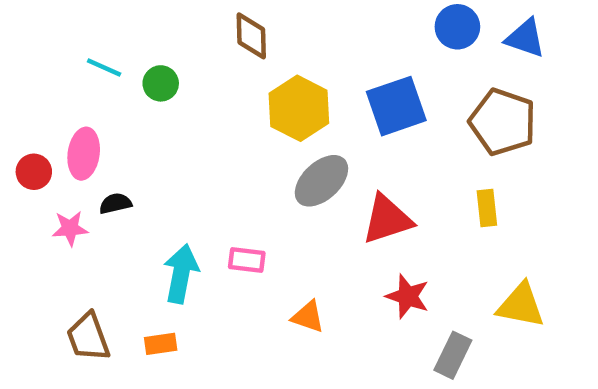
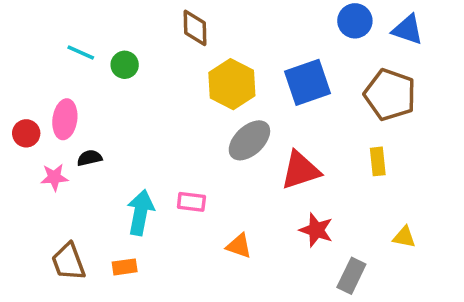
yellow triangle: (521, 305) -> (404, 237), size x0.6

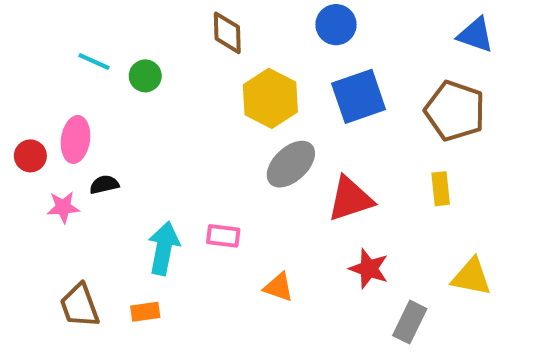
blue circle: (355, 21) -> (336, 25), moved
yellow triangle: (404, 237) -> (471, 277), size x1.5

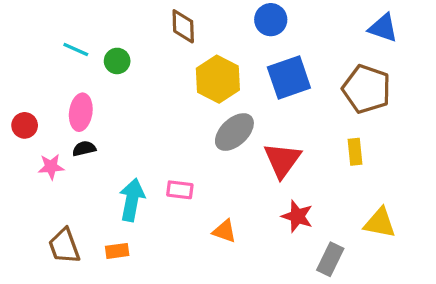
pink ellipse: (75, 139) -> (81, 112), moved
red triangle: (350, 199) -> (282, 160), turned -36

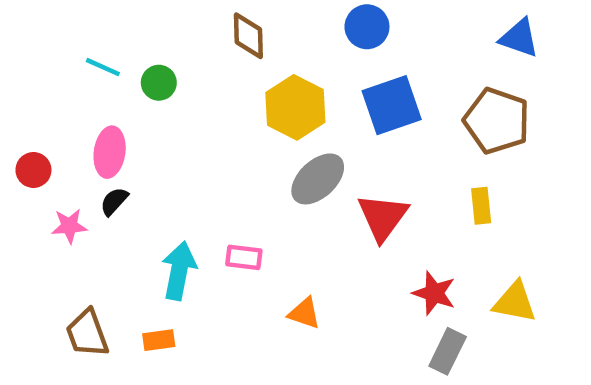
black semicircle: (84, 149) -> (114, 201), turned -35
red star: (297, 216) -> (434, 293), moved

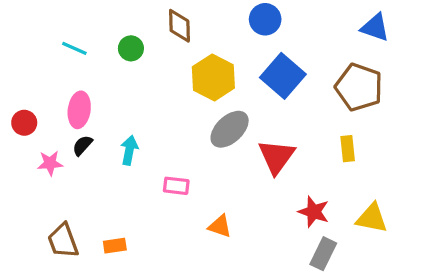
green circle: (159, 83) -> (131, 48), moved
blue square: (392, 105) -> (283, 76), turned -30
cyan arrow: (179, 271) -> (129, 150), moved, size x0.7

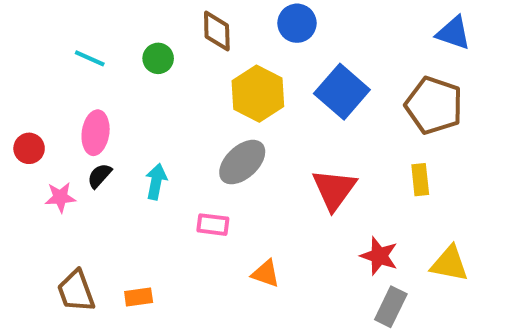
blue circle: (265, 19) -> (297, 23), moved
gray ellipse: (230, 129) -> (242, 162), moved

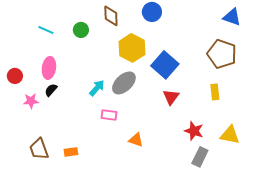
blue square: (342, 92) -> (165, 65), moved
cyan arrow: (156, 182) -> (97, 88), moved, turned 30
red triangle: (334, 189) -> (171, 97), size x0.7

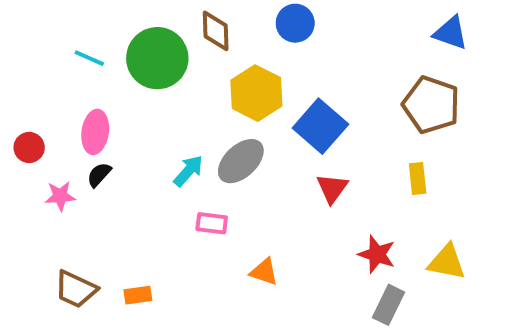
green circle: (81, 30) -> (157, 58), size x2.0
brown trapezoid: (39, 149) -> (76, 289), turned -45

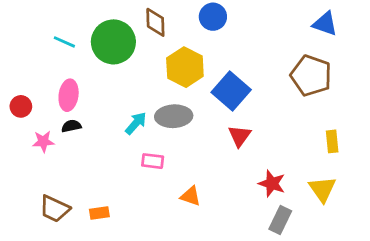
gray ellipse: (241, 161) -> (174, 116), turned 40
black semicircle: (99, 175) -> (71, 126), turned 36
yellow rectangle: (418, 179) -> (332, 141), moved
yellow triangle: (447, 262) -> (322, 189), turned 44

